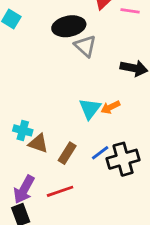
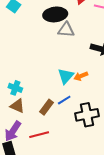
gray triangle: (85, 46) -> (66, 30), turned -42
brown triangle: (38, 143) -> (17, 106), moved
blue line: (100, 153) -> (64, 100), moved

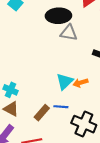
blue line: (64, 100) -> (61, 107), turned 32
black cross: (87, 115) -> (84, 124), turned 30

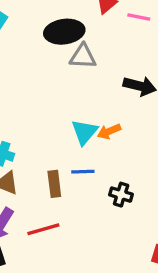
brown rectangle: (42, 113) -> (54, 184), turned -42
black cross: (84, 124) -> (121, 195), size x0.6

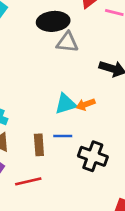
cyan triangle: (84, 132) -> (66, 104), turned 30
black cross: (121, 195) -> (93, 156), size x1.5

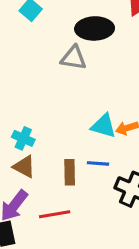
gray triangle: (67, 42) -> (74, 58), moved
cyan triangle: (66, 104) -> (103, 126), turned 30

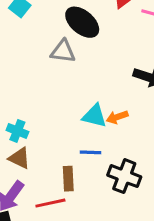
black ellipse: (95, 28) -> (82, 22), turned 44
brown rectangle: (70, 172) -> (68, 179), moved

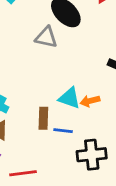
black cross: (124, 176) -> (92, 155), turned -32
brown rectangle: (68, 179) -> (43, 118), moved

